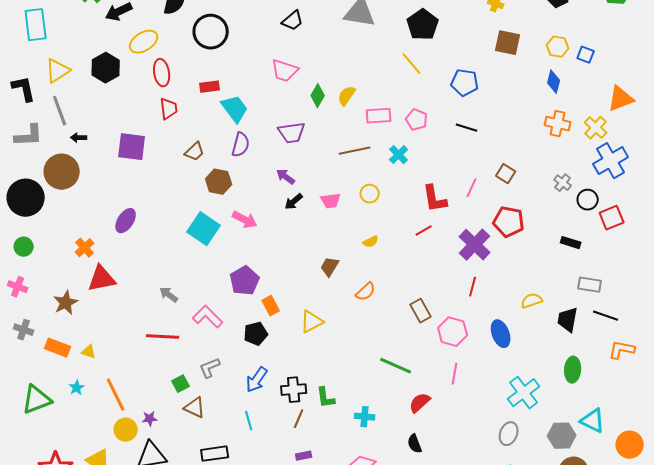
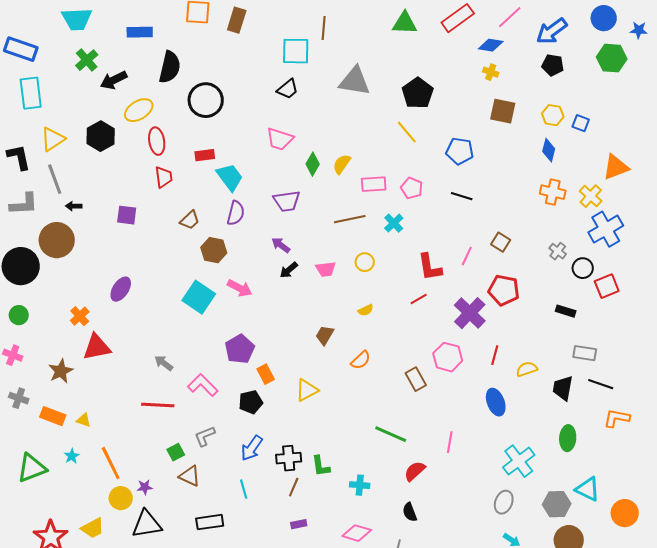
purple square: (132, 147) -> (127, 215), size x0.7
red line: (473, 287) -> (495, 355), moved
pink hexagon: (453, 332) -> (448, 357), moved

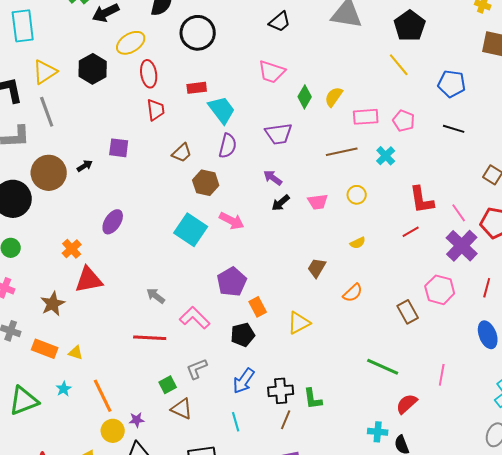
black arrow: (74, 206) -> (85, 166), moved, turned 147
pink line: (467, 256) -> (459, 213), moved, turned -60
cyan cross: (360, 485) -> (378, 432), moved

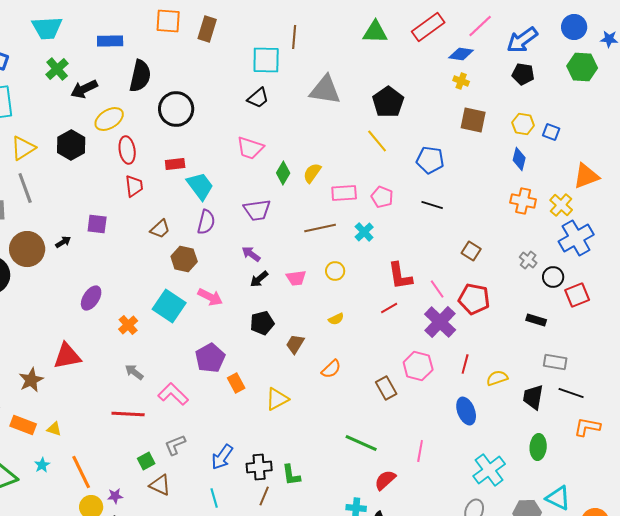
orange cross: (72, 249) -> (128, 325), moved
black pentagon: (243, 335) -> (262, 323), moved

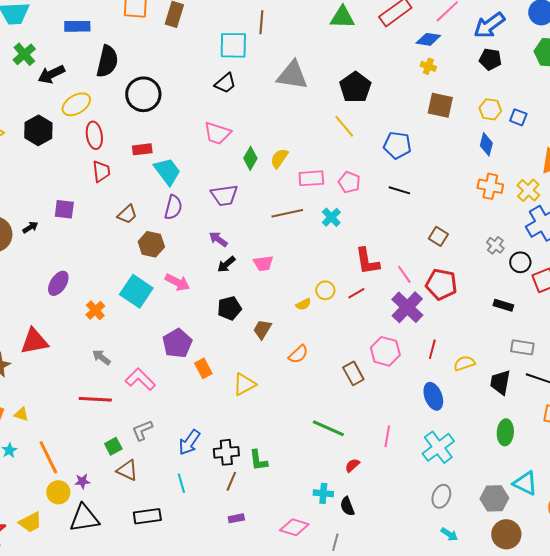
yellow circle: (335, 271) -> (325, 290), moved
cyan cross: (489, 470) -> (438, 447), moved
red semicircle: (385, 480) -> (352, 465), size x0.7

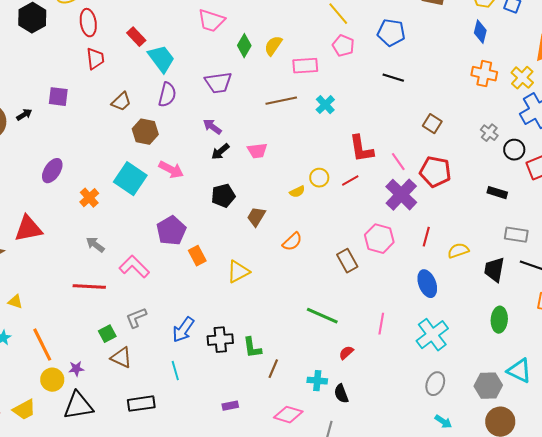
red rectangle: (142, 149) -> (136, 37), turned 54
pink pentagon: (349, 182) -> (343, 46), moved
brown line: (231, 481) -> (273, 369), moved

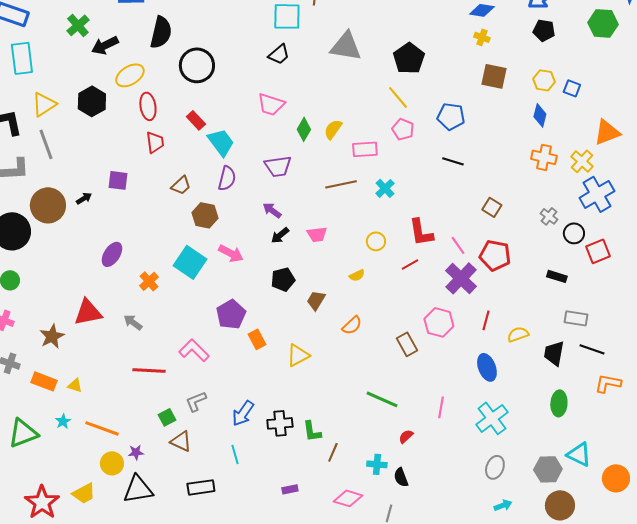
yellow circle: (319, 178) -> (376, 241), moved
gray arrow: (95, 245) -> (133, 322), moved
orange line: (42, 345) -> (102, 428), turned -44
cyan arrow: (443, 422) -> (503, 505), turned -54

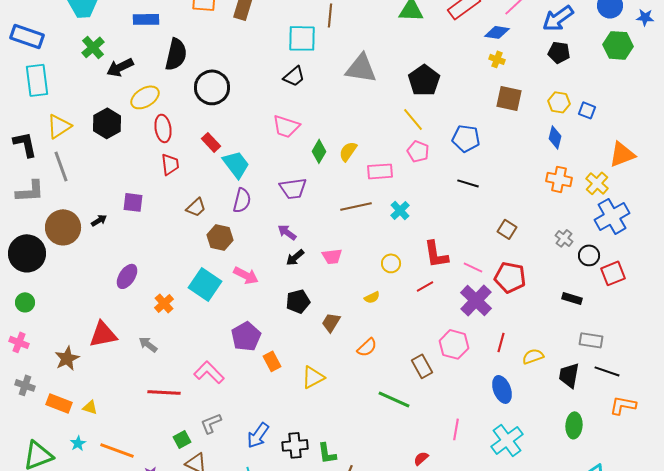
pink line: (458, 245) -> (473, 267), turned -30
green line: (382, 399) -> (394, 399), moved

